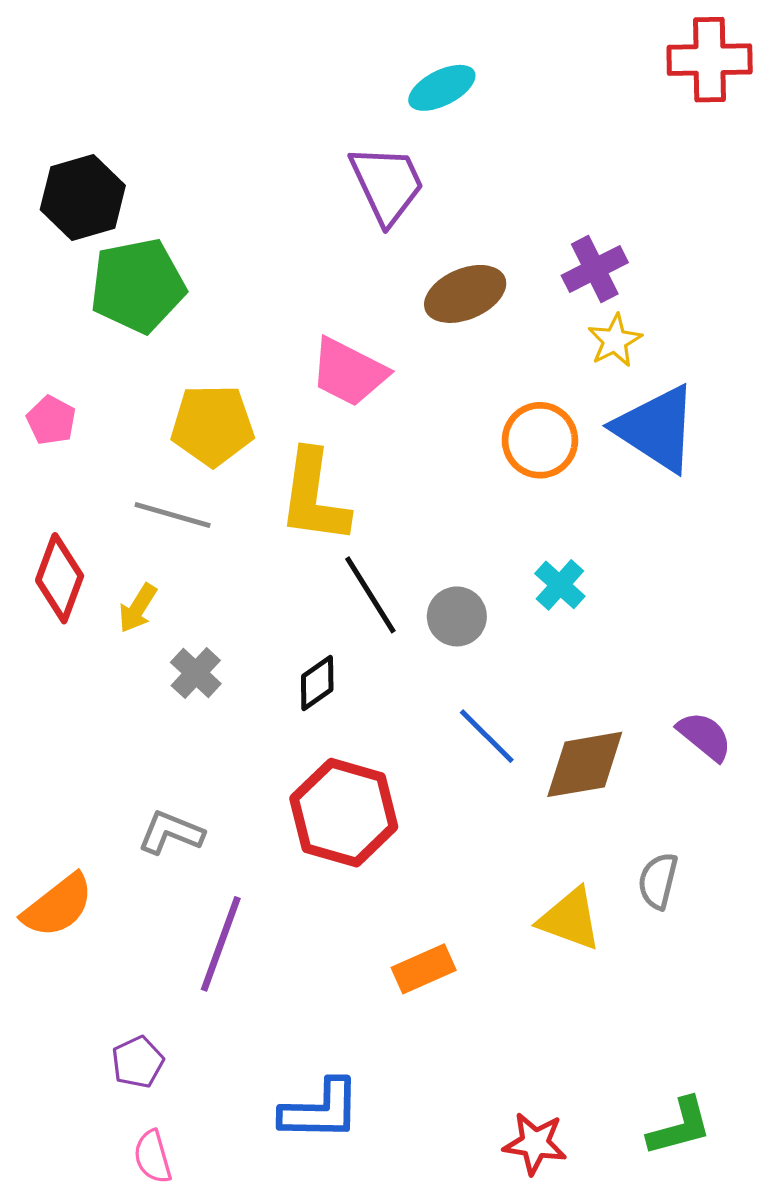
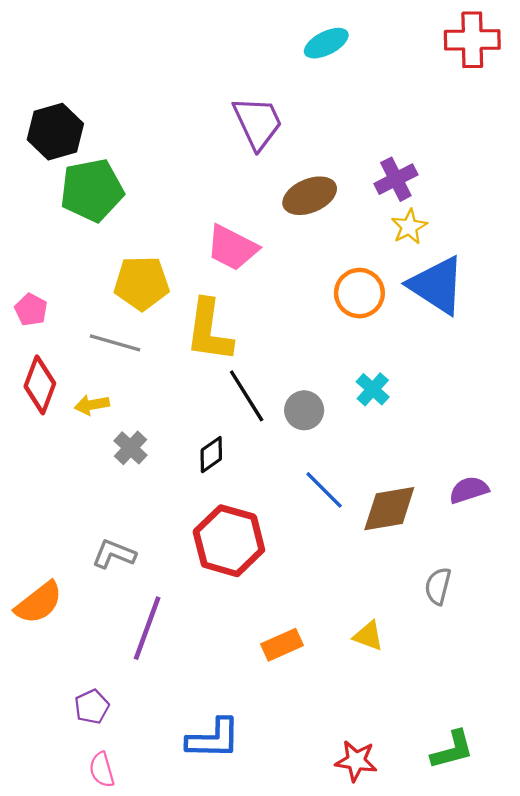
cyan ellipse: (442, 88) -> (326, 43), moved
pink pentagon: (51, 420) -> (31, 310), moved
yellow arrow: (138, 608) -> (92, 405), turned 48
purple semicircle: (705, 736) -> (469, 490), turned -57
yellow triangle: (570, 919) -> (368, 636), moved, size x0.7

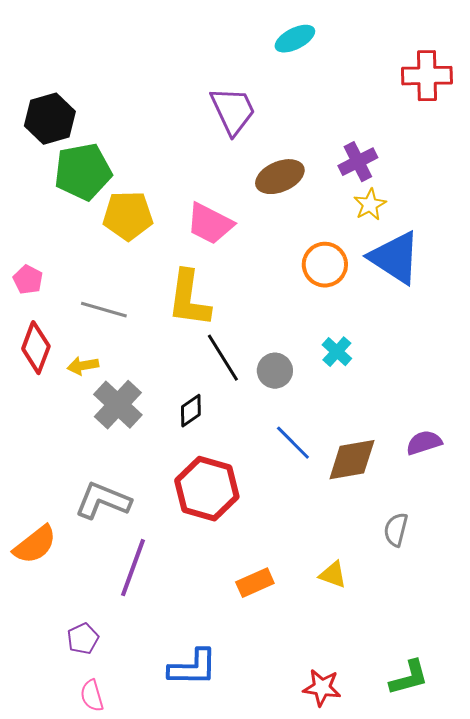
red cross: (472, 40) -> (427, 76), moved
yellow pentagon: (142, 283) -> (128, 216), moved
gray cross: (130, 448) -> (118, 405), size x1.6
gray L-shape: (114, 554) -> (103, 501), size x1.4

